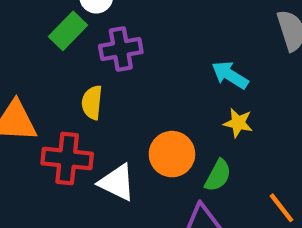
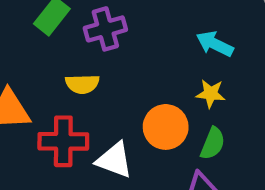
yellow semicircle: (92, 102) -> (82, 84), turned -92
yellow star: (238, 123) -> (211, 94), moved

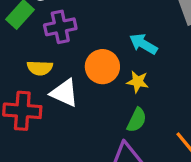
orange circle: (166, 127) -> (102, 67), moved
white triangle: (114, 160) -> (64, 93), moved

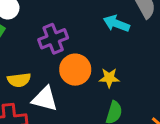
purple cross: (60, 27) -> (53, 39), moved
cyan arrow: (143, 44) -> (116, 24), moved

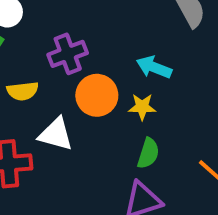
cyan arrow: (116, 24) -> (154, 67), moved
yellow semicircle: (19, 80) -> (23, 91), moved

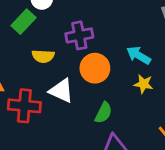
yellow star: (142, 107) -> (143, 84), moved
green semicircle: (148, 153) -> (103, 113), moved

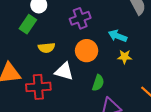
purple cross: (79, 35) -> (80, 18), moved

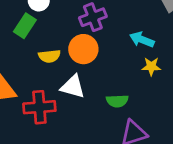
orange circle: (87, 51) -> (83, 49), moved
green semicircle: (98, 83) -> (117, 101), turned 70

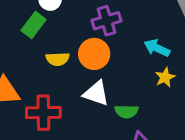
yellow star: (151, 67) -> (165, 77), turned -30
white triangle: (73, 87) -> (96, 93), moved

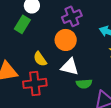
yellow semicircle: (58, 59) -> (40, 59), moved, turned 63
green semicircle: (126, 111) -> (84, 84), moved

